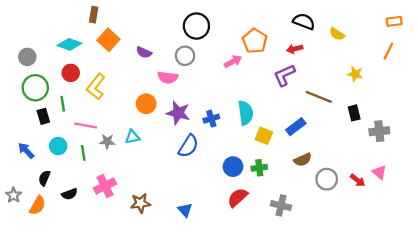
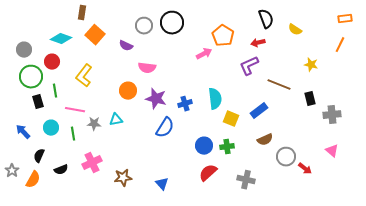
black semicircle: (304, 21) -> (266, 19), turned 48
gray circle: (185, 56) -> (144, 26), moved
red circle: (71, 73) -> (52, 62), moved
red arrow: (358, 180) -> (305, 169), moved

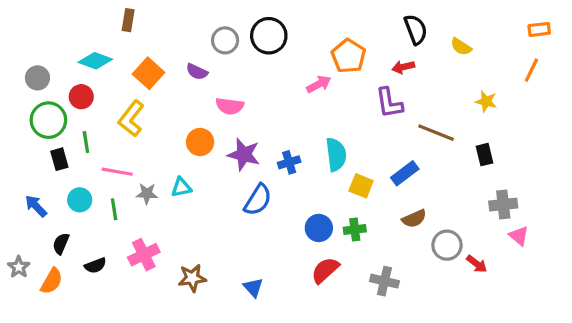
orange square: (95, 35) -> (148, 73), moved
purple L-shape: (249, 66) -> (389, 103), turned -75
gray cross: (332, 115) -> (503, 205), moved

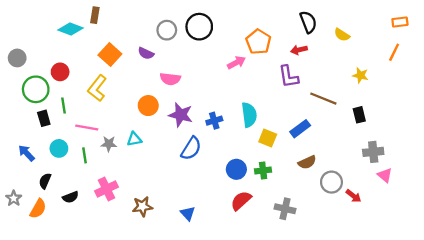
cyan diamond: (95, 61) -> (71, 29), moved
gray circle: (37, 78) -> (17, 58), moved

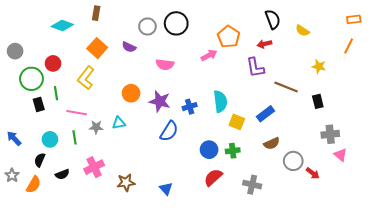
brown rectangle: (95, 15) -> (96, 13), moved
pink semicircle: (170, 79) -> (165, 64), moved
cyan circle: (59, 148) -> (50, 139), moved
blue arrow: (26, 153) -> (14, 138), moved

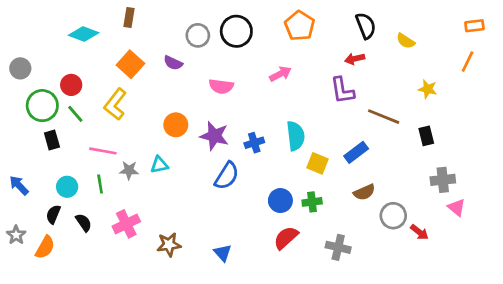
orange pentagon: (229, 37) -> (300, 26), moved
green line: (56, 93) -> (75, 114), moved, turned -32
black semicircle: (62, 174) -> (84, 223), moved, turned -104

